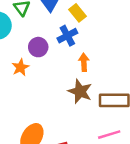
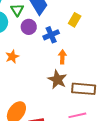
yellow rectangle: (78, 13) -> (75, 20), moved, turned 64
purple circle: (38, 47) -> (29, 27), moved

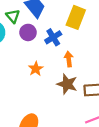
yellow rectangle: (75, 20) -> (76, 17), size x1.5
orange star: (12, 57) -> (36, 69), moved

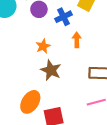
brown star: (67, 84) -> (51, 70), moved

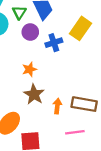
orange arrow: (77, 40) -> (57, 106), moved

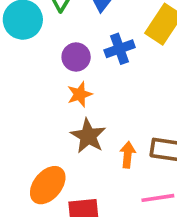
purple circle: (30, 32) -> (76, 57), moved

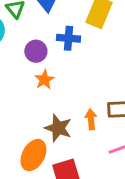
blue cross: (120, 49) -> (68, 38), turned 35
brown star: (88, 136) -> (58, 128), moved

